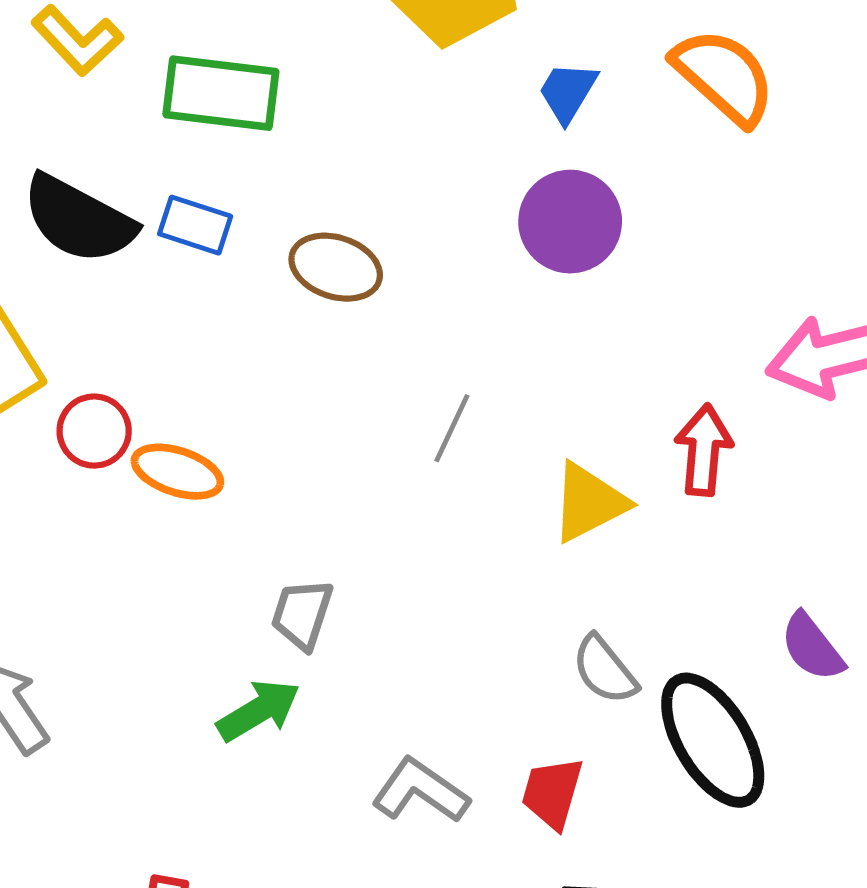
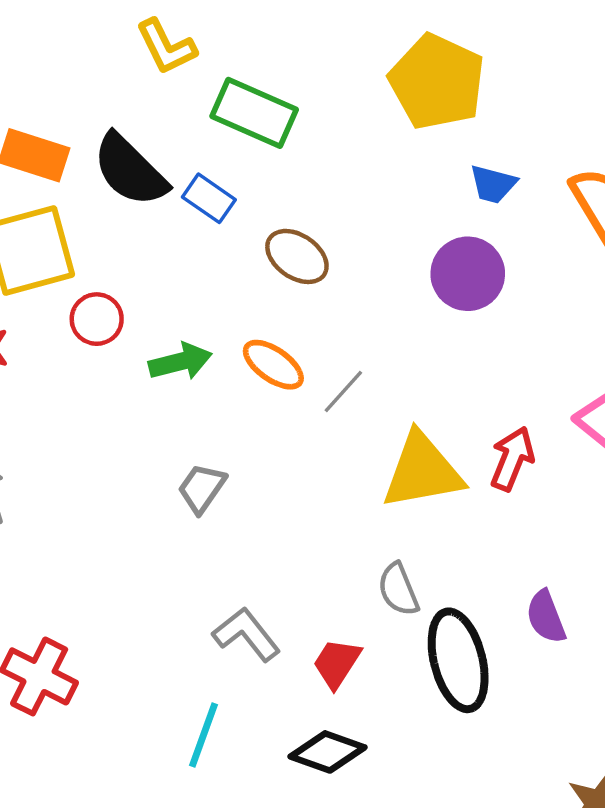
blue trapezoid: (568, 92) -> (493, 184), turned -123
orange ellipse: (177, 472) -> (273, 365), moved
yellow triangle: (589, 502) -> (422, 471), size x1.4
green arrow: (259, 711) -> (180, 362), moved

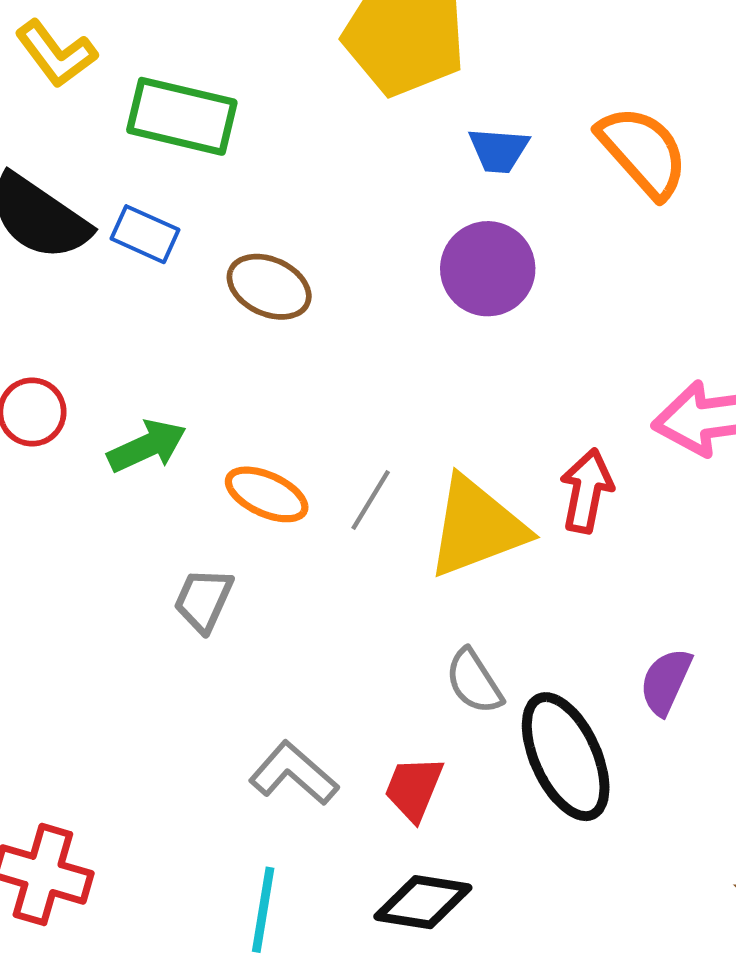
orange ellipse: (273, 365) -> (267, 494), moved
gray line: (343, 391) -> (371, 500), moved
purple semicircle: (546, 617) -> (666, 682), turned 56

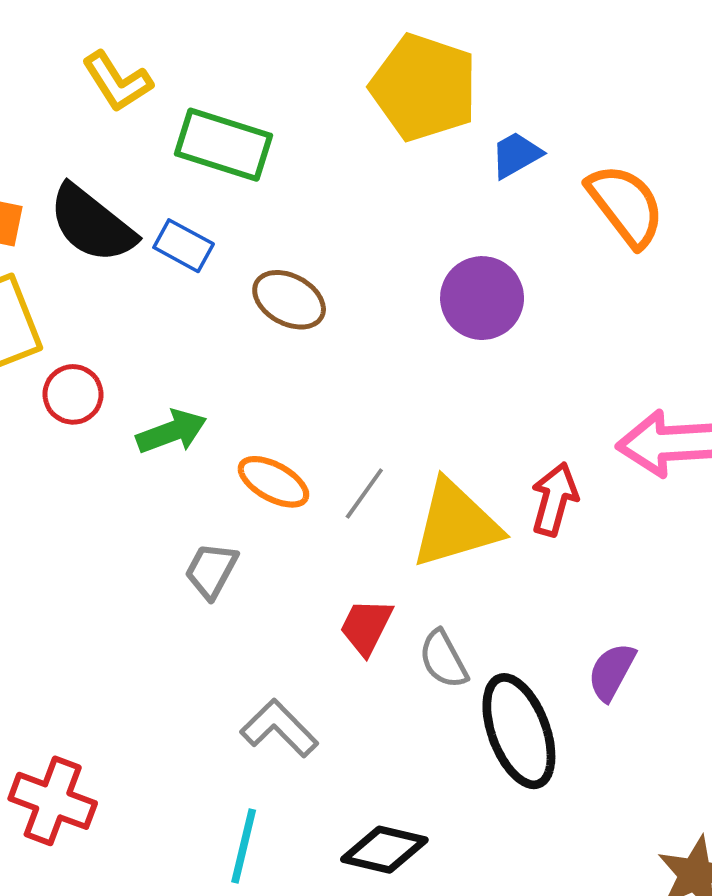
blue trapezoid: (499, 150) -> (516, 155), moved, turned 142
red trapezoid: (414, 789) -> (366, 627), moved

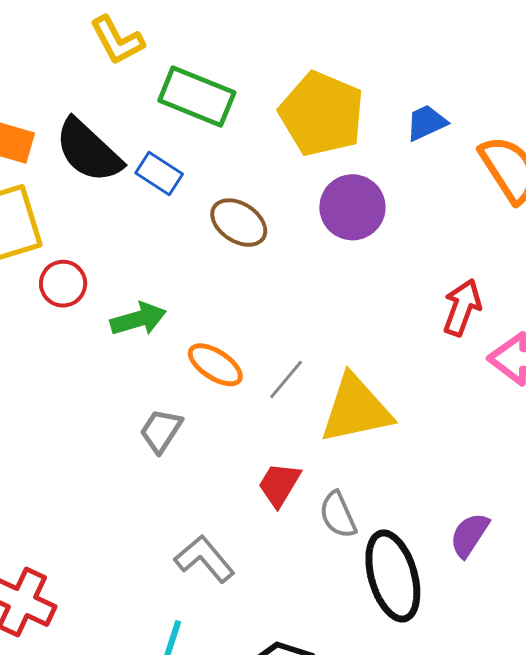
yellow pentagon: (424, 87) -> (322, 114), moved
purple circle: (482, 298) -> (352, 207), moved
red arrow: (554, 499) -> (462, 307), moved

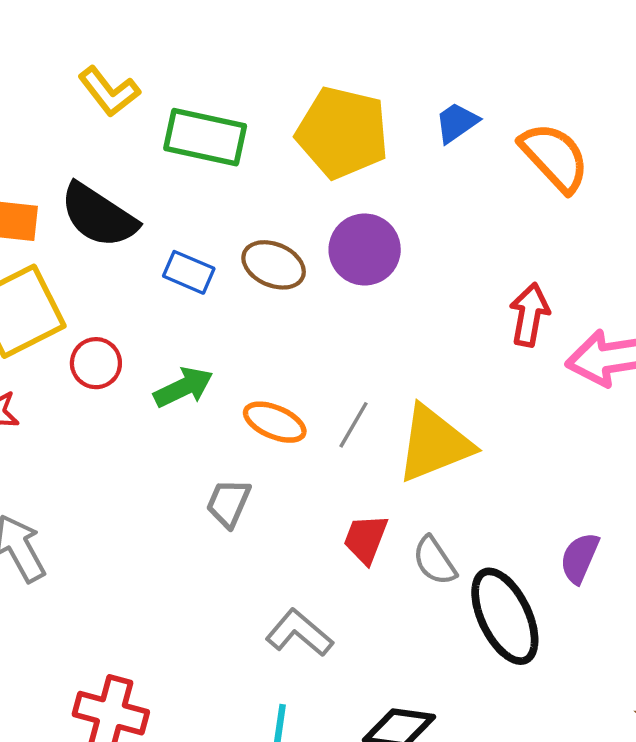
blue rectangle: (159, 173) -> (189, 272), moved
purple circle: (352, 207) -> (365, 249), moved

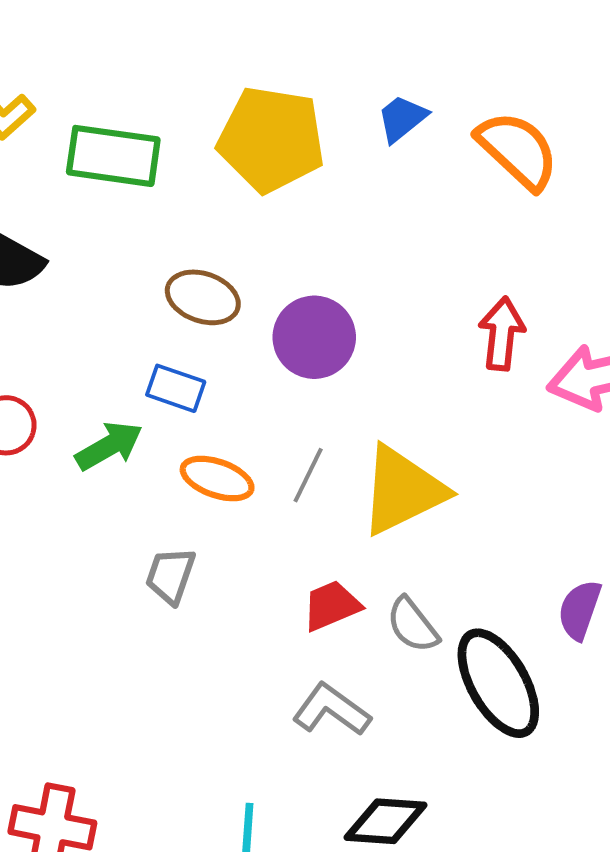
purple circle: (365, 249) -> (314, 337), moved
blue rectangle: (189, 272) -> (176, 388), moved
red trapezoid: (366, 539) -> (331, 606), turned 50
gray L-shape: (299, 633) -> (331, 710), moved

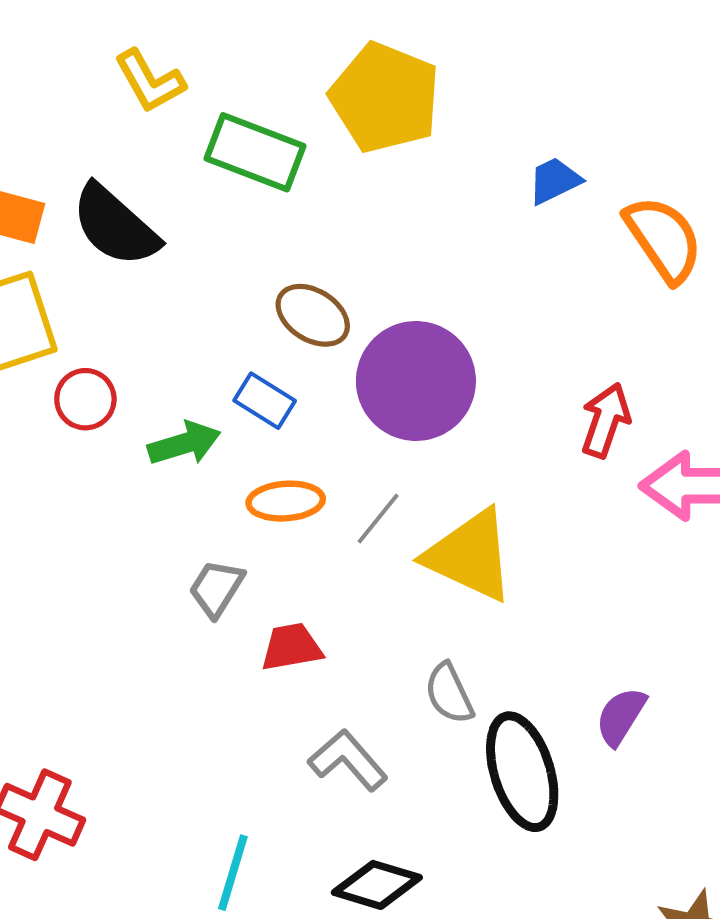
yellow pentagon: (271, 139) -> (385, 98), moved
purple circle: (314, 337) -> (416, 381), size x1.4
orange ellipse: (217, 479) -> (286, 501), turned -36
yellow triangle: (403, 490) -> (470, 555), turned 38
red trapezoid: (331, 606) -> (292, 647), moved

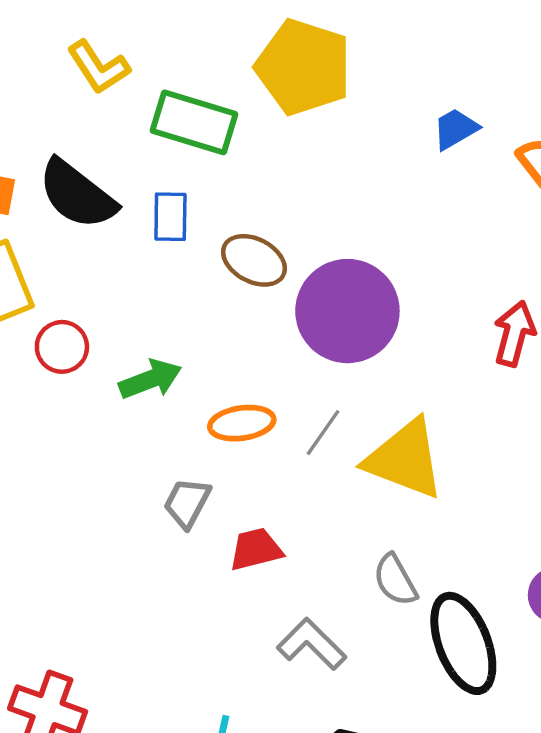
blue rectangle: (265, 401) -> (170, 217), moved, turned 63

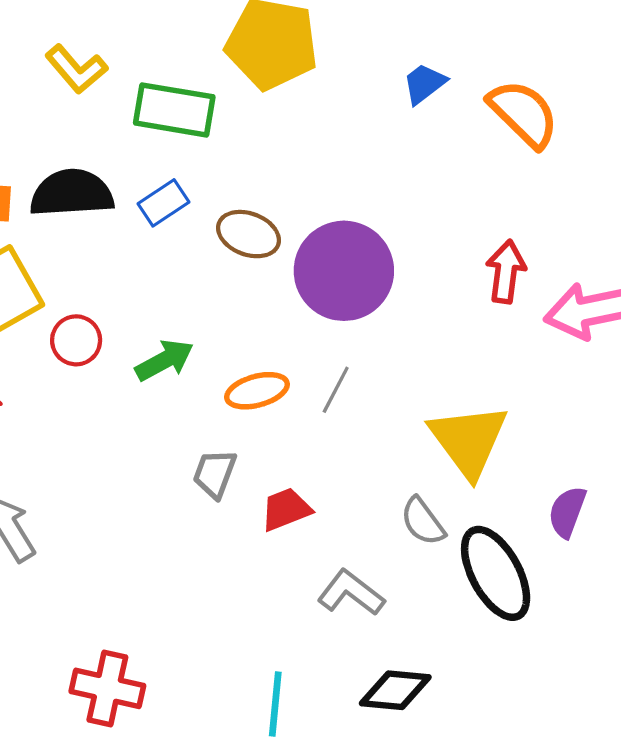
black semicircle: (77, 194) -> (72, 193), turned 146
blue rectangle: (170, 217) -> (163, 203), turned 63
yellow triangle: (405, 459) -> (469, 440), moved, turned 40

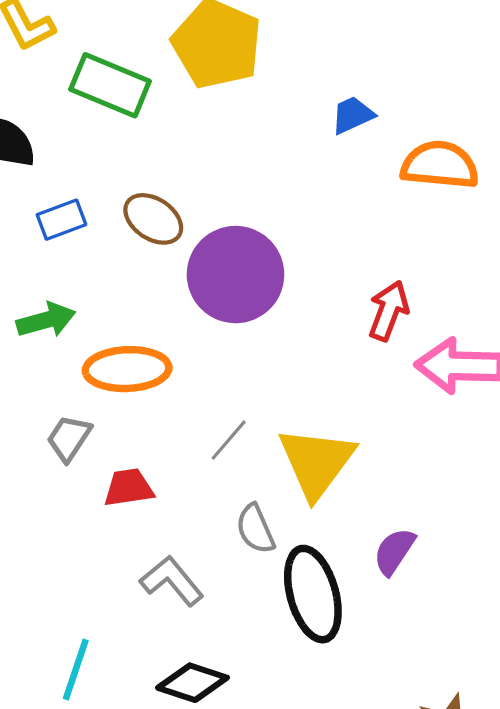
orange semicircle: (523, 114) -> (440, 165), turned -52
blue rectangle: (163, 203) -> (61, 220), moved
gray line: (336, 390) -> (229, 440), moved
orange ellipse: (257, 391) -> (127, 369), size x1.4

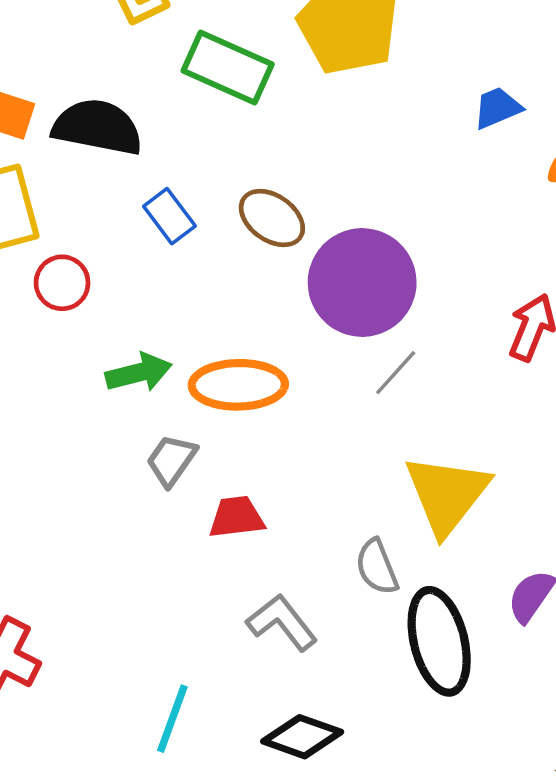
blue rectangle: (61, 220) -> (169, 216), turned 72
green arrow: (46, 320) -> (139, 373), moved
gray line: (229, 440) -> (396, 373), moved

